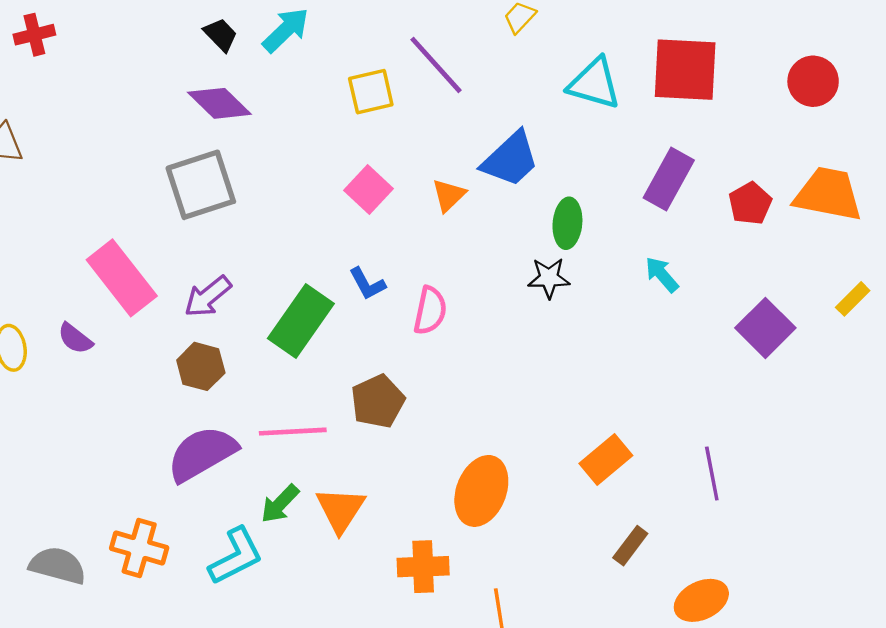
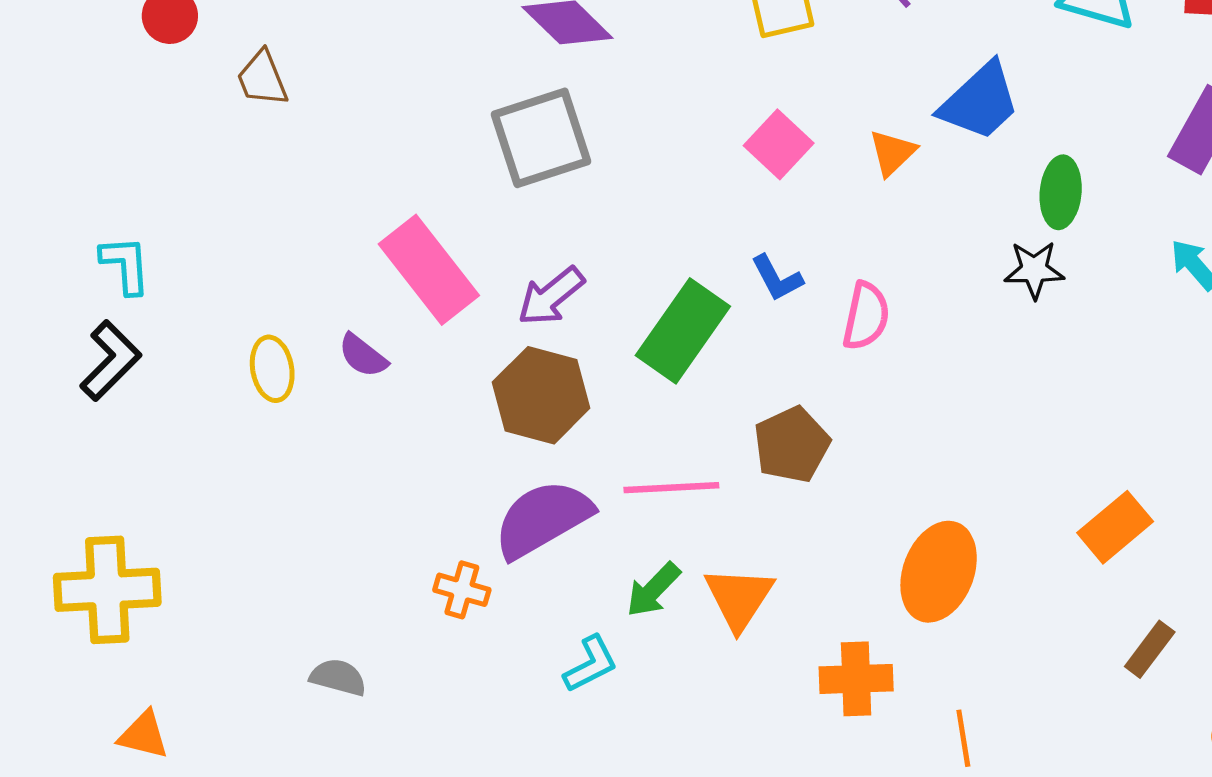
brown hexagon: (201, 366) -> (541, 395), size x1.4
orange cross: (139, 548) -> (462, 590), moved, size x0.7
cyan L-shape: (236, 556) -> (591, 664), size x0.7
gray semicircle: (58, 565) -> (338, 677), size x0.7

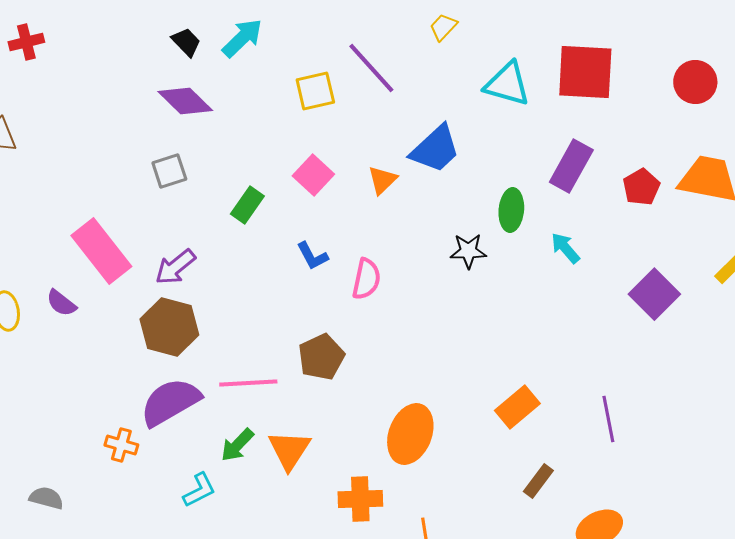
gray square: (541, 138) -> (169, 171), size x0.6
green ellipse: (1061, 192) -> (511, 210), moved
green rectangle: (683, 331) -> (247, 205), moved, size x0.6

